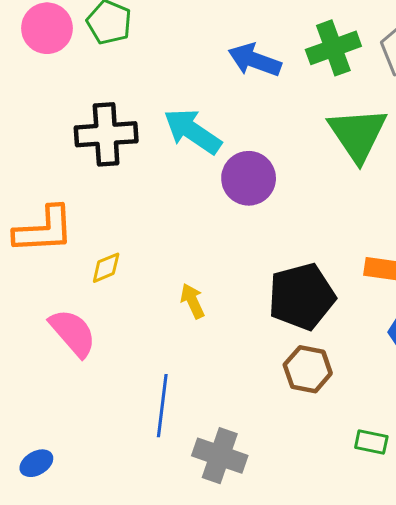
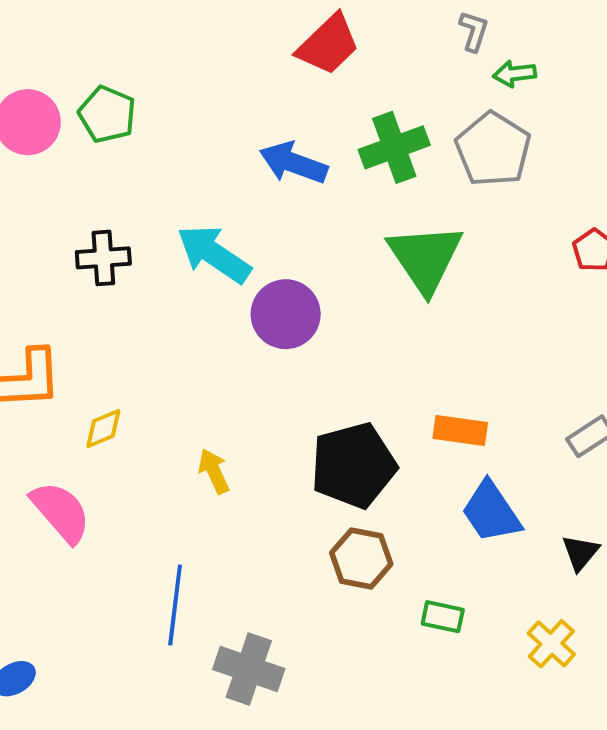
black cross: (106, 134) -> (103, 258), size x0.7
green rectangle: (371, 442) -> (443, 617), moved

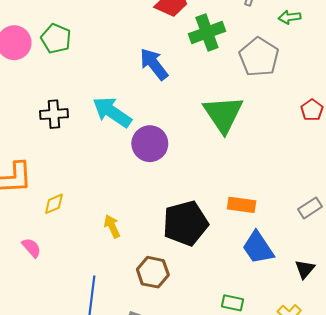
green arrow: (514, 74) -> (290, 17), moved
green cross: (394, 147) -> (207, 32), moved
blue arrow: (293, 163) -> (154, 64), turned 32
pink semicircle: (61, 512) -> (31, 248), size x0.6
brown hexagon: (361, 558) -> (153, 272), moved

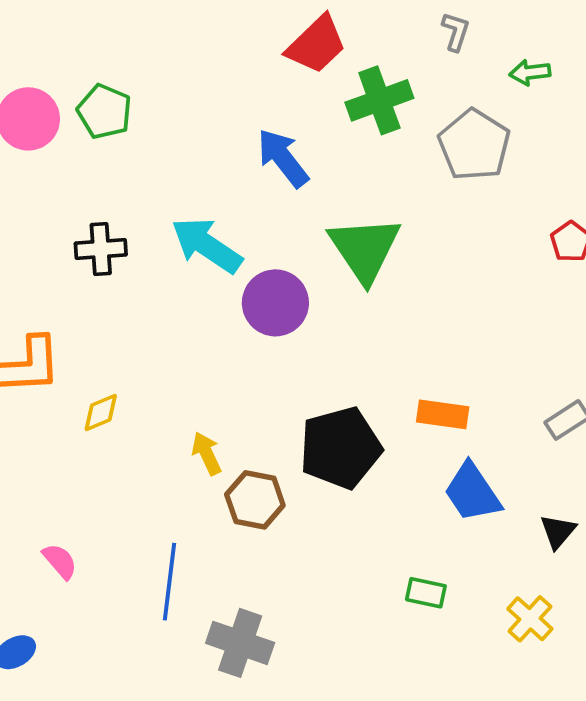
green triangle: (223, 114) -> (365, 249), moved
pink semicircle: (31, 248) -> (60, 561), moved
brown hexagon: (153, 272) -> (255, 500), moved

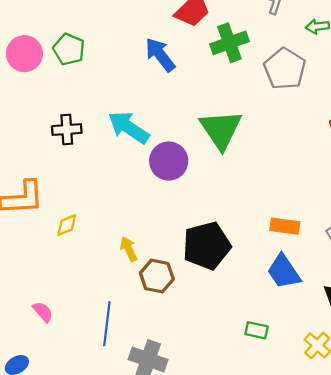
blue arrow: (283, 158) -> (160, 55), moved
orange rectangle: (443, 414) -> (285, 226), moved

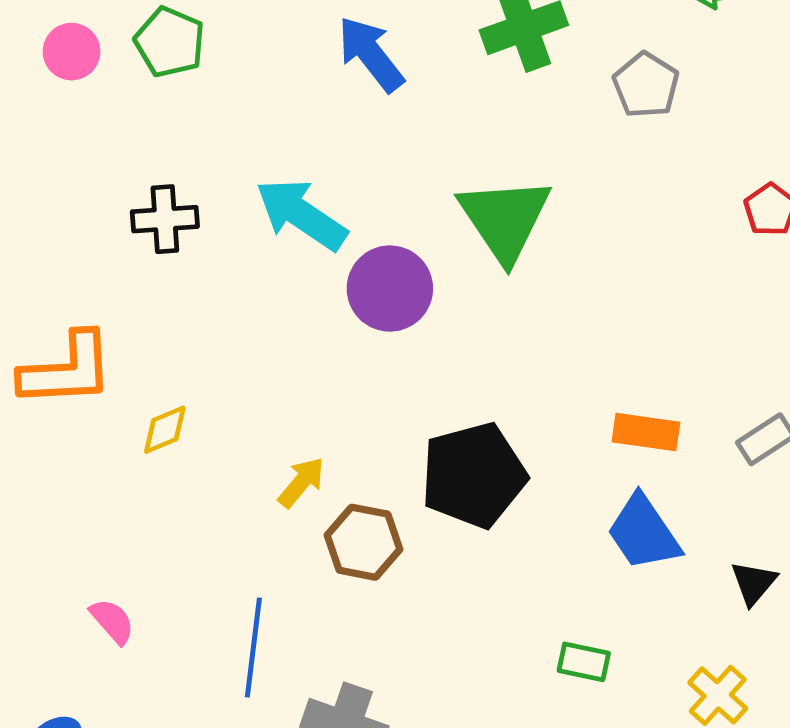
pink circle: (24, 54) -> (72, 52), size x0.7
gray pentagon: (285, 69) -> (646, 85), size x0.7
yellow arrow: (129, 249) -> (301, 482), turned 65

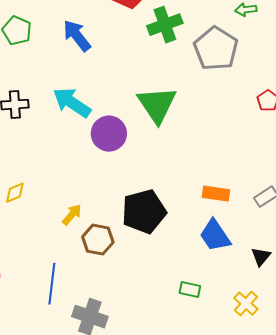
blue arrow: (371, 54) -> (77, 36), moved
gray pentagon: (646, 85) -> (216, 49), size x1.6

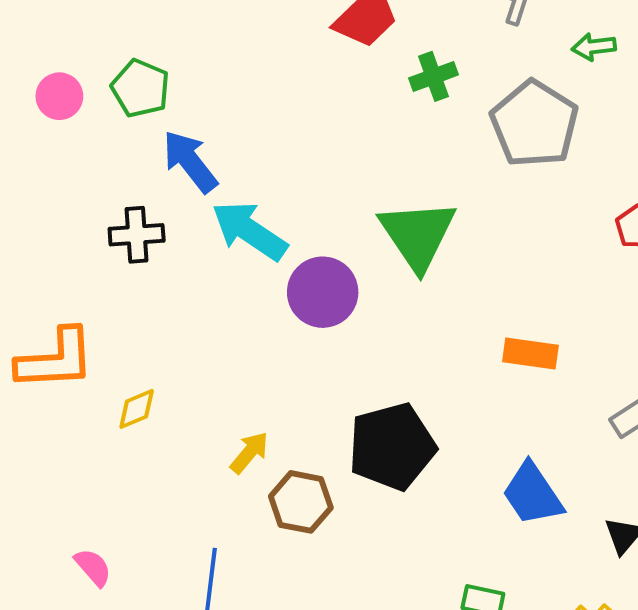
green cross: (165, 25) -> (433, 76), size x0.7
blue arrow: (77, 36) -> (190, 162), moved
orange rectangle: (216, 194) -> (530, 354), moved

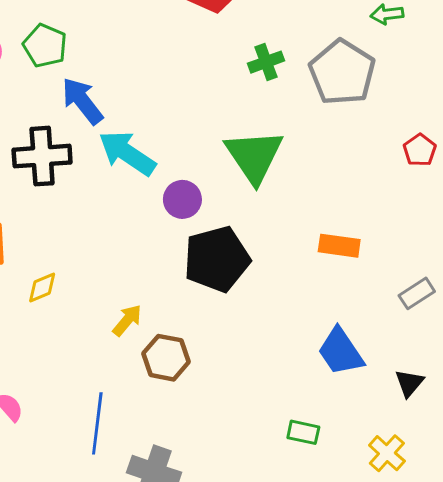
green cross: (433, 76) -> (266, 62), moved
black cross: (137, 235) -> (42, 156), size x1.4
purple circle: (323, 292) -> (182, 199), size x0.7
black pentagon: (392, 447) -> (217, 259), moved

